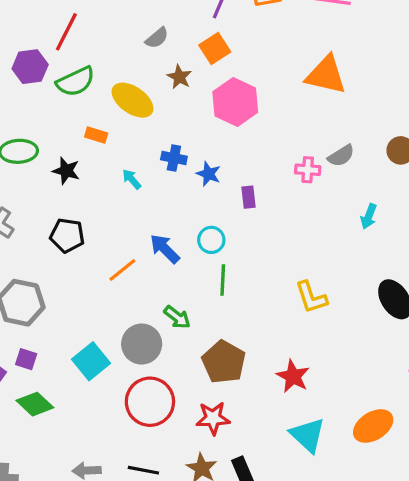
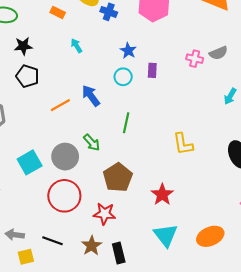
blue cross: (174, 158) -> (109, 12), moved
black star: (66, 171) -> (23, 46), moved, turned -30
cyan circle: (211, 240) -> (123, 77), moved

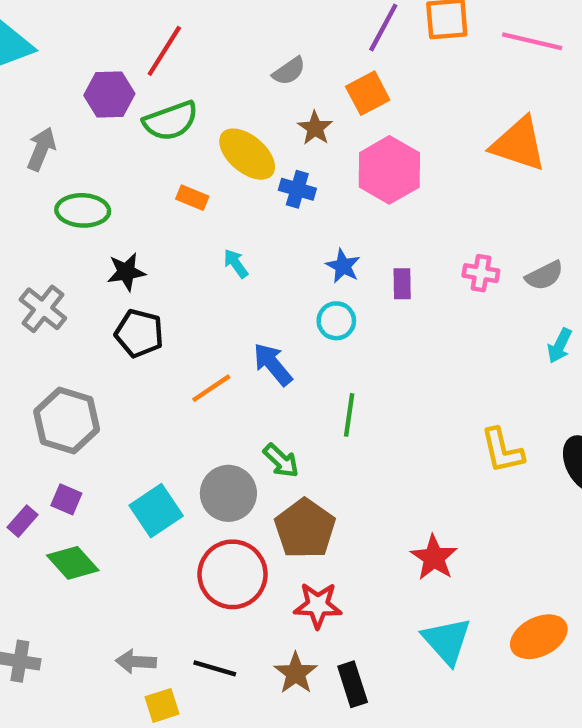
gray semicircle: (218, 53) -> (544, 276), moved
purple rectangle: (152, 70) -> (402, 284), moved
yellow L-shape: (183, 144) -> (502, 451), moved
brown pentagon: (118, 177) -> (305, 529), moved

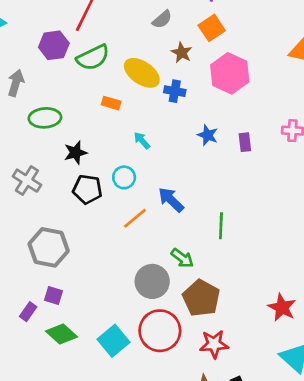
cyan circle: (336, 321) -> (124, 177), moved
cyan square: (156, 511) -> (114, 341), moved

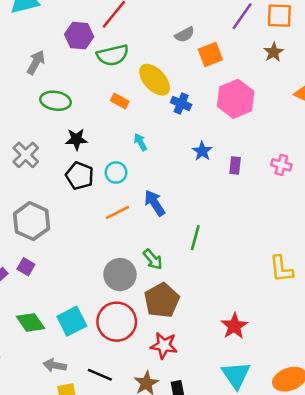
orange square: (212, 28) -> (210, 54), moved
brown star: (182, 53) -> (274, 52), moved
green diamond: (61, 334) -> (30, 322), moved

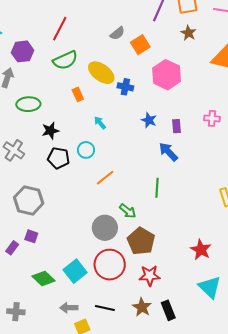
purple hexagon: (79, 36) -> (22, 51), moved
orange rectangle: (120, 101) -> (78, 94), turned 48
blue arrow: (155, 203) -> (168, 152), moved
orange line: (117, 213) -> (105, 178), moved

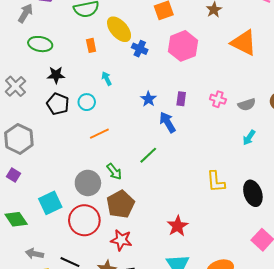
blue star: (149, 120) -> (148, 99), moved
green line: (157, 188) -> (148, 155), turned 30
cyan square: (75, 271) -> (50, 203), moved

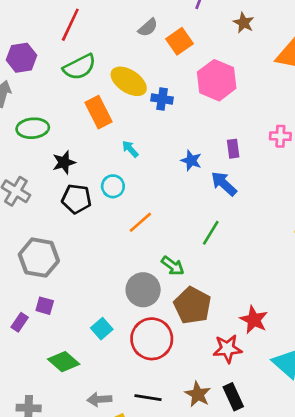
orange rectangle: (91, 45) -> (99, 112), size x1.6
cyan square: (50, 203) -> (102, 329), size x0.7
red star: (178, 226) -> (254, 320), moved
red star: (121, 240) -> (227, 349), moved

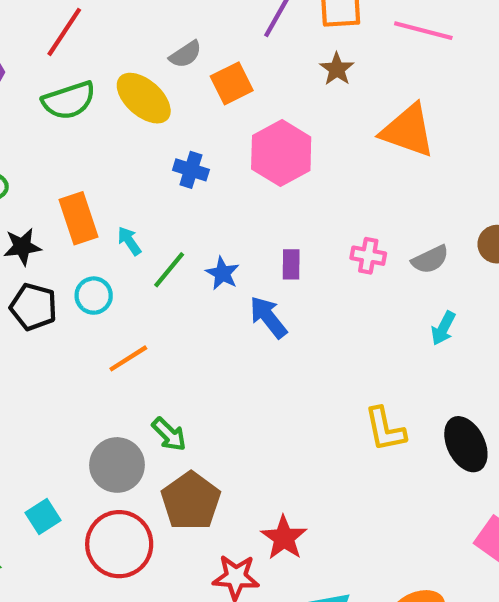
yellow ellipse: (129, 81) -> (144, 98), moved
orange rectangle: (99, 112) -> (79, 218), moved
green line: (211, 233) -> (169, 270), moved

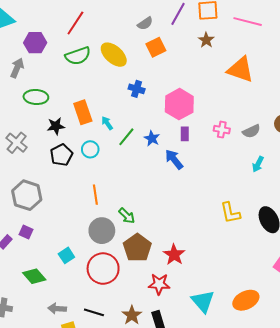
gray semicircle: (185, 54) -> (145, 23), moved
pink hexagon: (281, 153) -> (179, 104), moved
black pentagon: (34, 307) -> (61, 155), turned 30
orange line: (128, 358) -> (95, 195), moved, turned -66
red star: (284, 538) -> (174, 255), moved

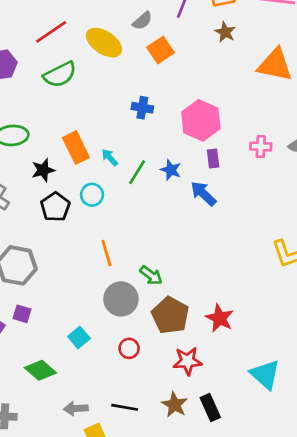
red line: (75, 23) -> (51, 32), turned 30
yellow ellipse: (114, 55) -> (104, 43), moved
red circle: (103, 269) -> (129, 348), size x0.5
red star: (159, 284) -> (188, 361), moved

